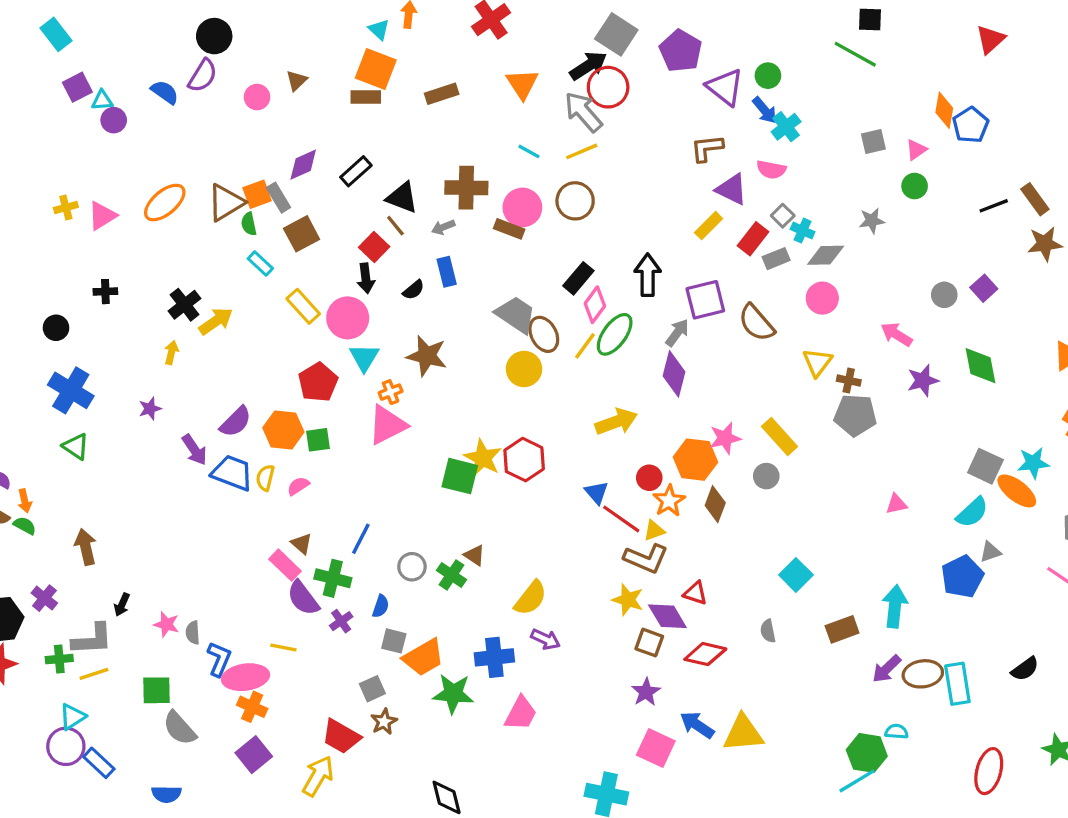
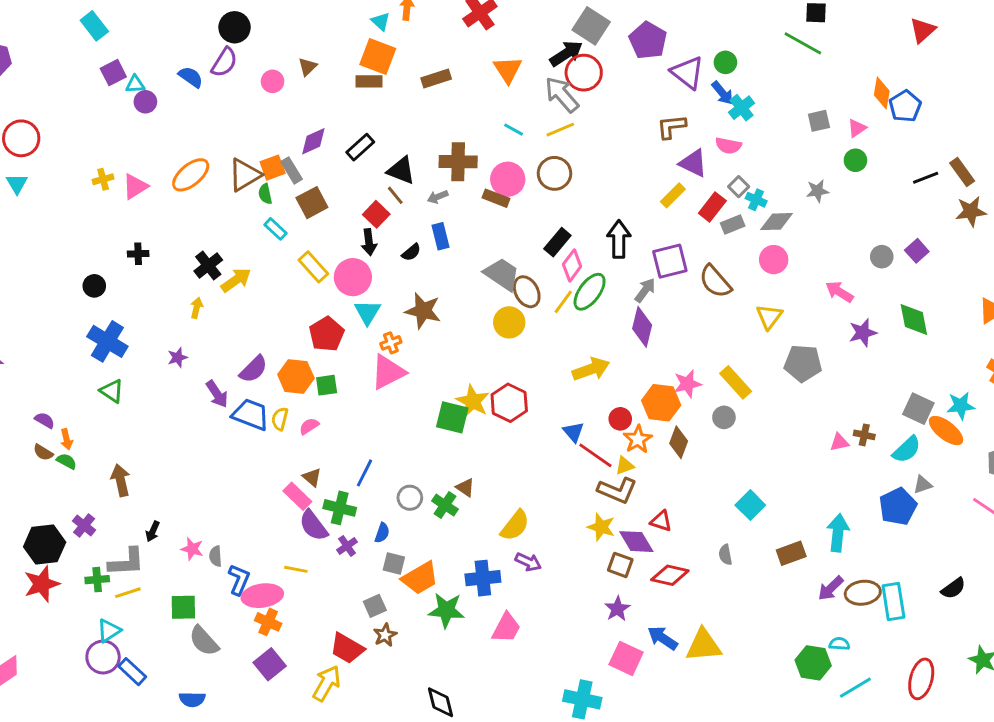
brown cross: (849, 381) -> (864, 435), moved
cyan line: (857, 781) -> (855, 688), moved

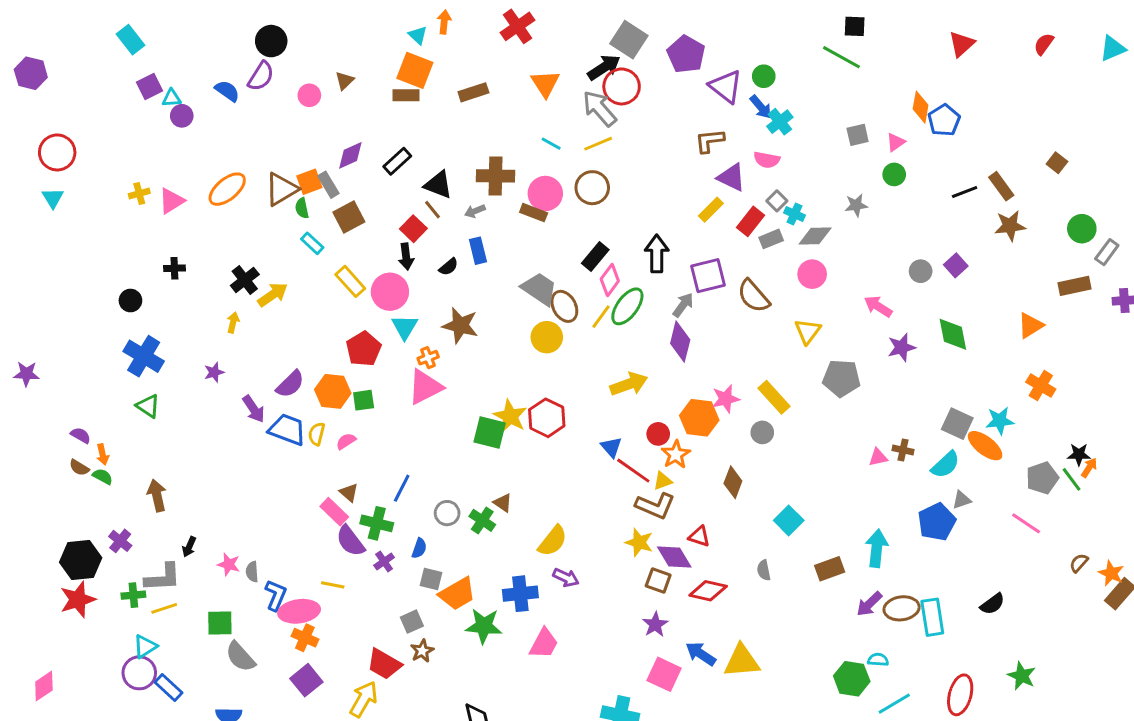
brown diamond: (679, 442) -> (733, 482), moved

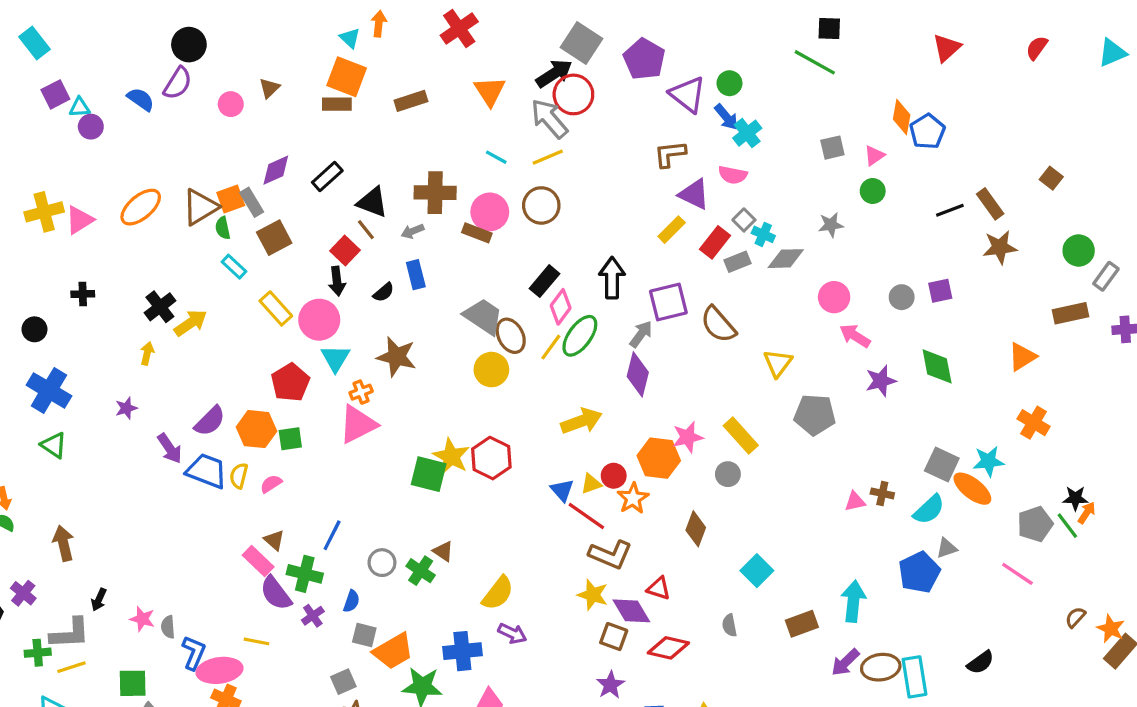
yellow cross: (139, 194) -> (44, 212), size x1.6
purple square: (956, 265) -> (940, 291), turned 30
pink circle: (812, 274) -> (834, 297), moved
yellow triangle: (663, 481) -> (591, 484), moved

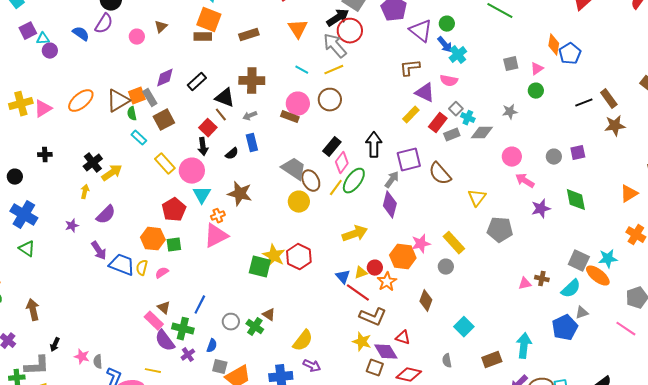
brown cross: (435, 193) -> (252, 81), moved
purple semicircle: (210, 421) -> (106, 215), moved

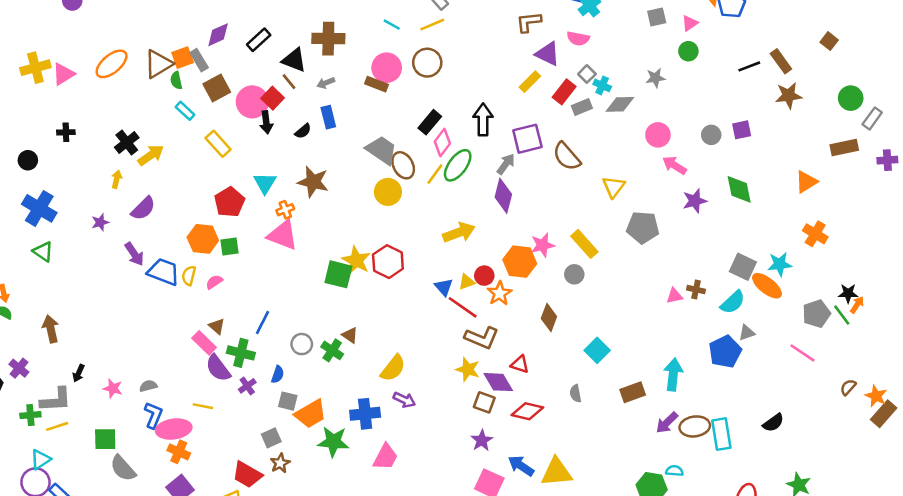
pink circle: (192, 171) -> (252, 102), moved
pink triangle: (216, 236) -> (283, 235), turned 48
gray semicircle: (98, 362) -> (148, 386), moved, turned 80

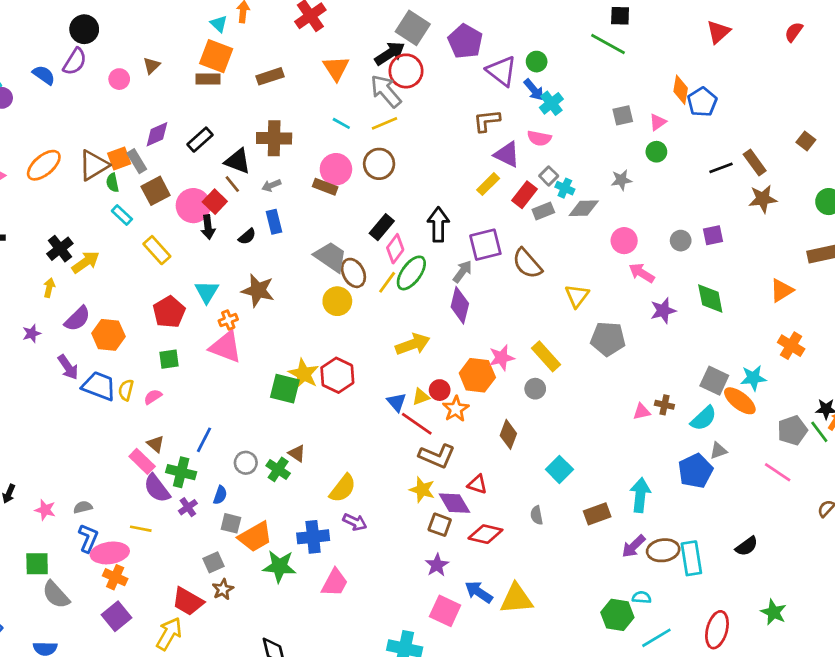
orange hexagon: (203, 239) -> (108, 335), moved

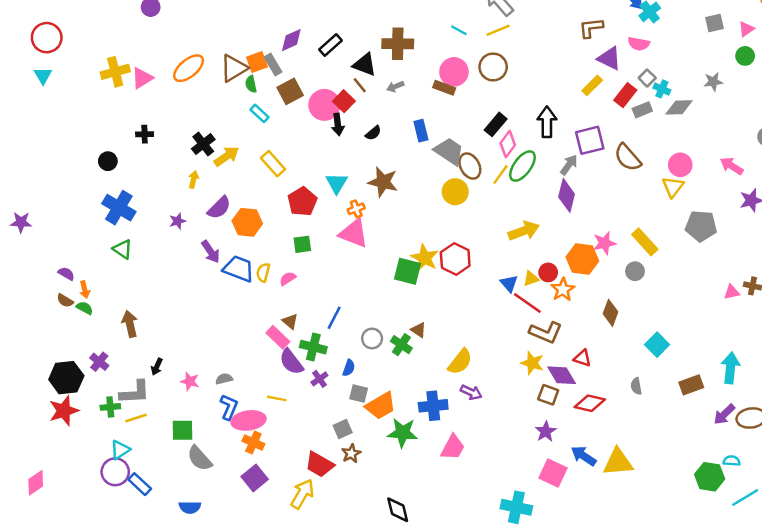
blue rectangle: (274, 222) -> (421, 131), moved
pink circle: (624, 241) -> (680, 165), moved
yellow rectangle: (157, 250) -> (273, 164), moved

